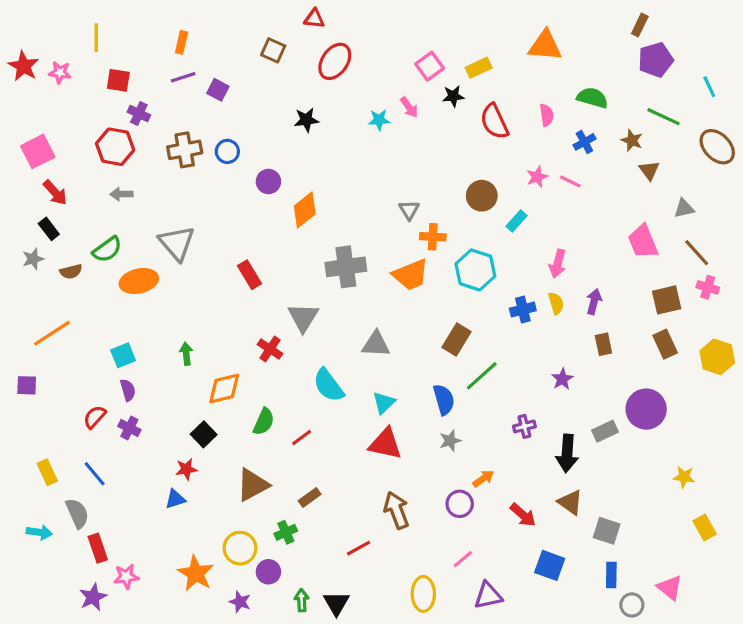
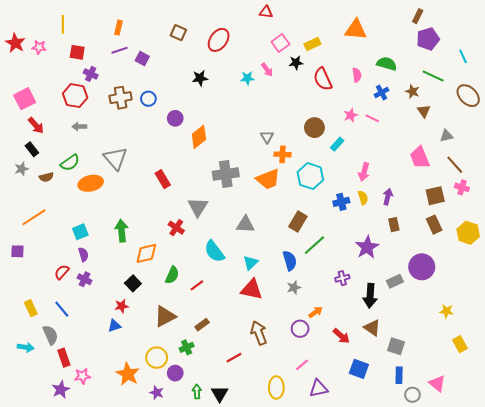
red triangle: (314, 19) -> (266, 12), moved
green arrow: (186, 354) -> (122, 231), size x1.5
purple star: (562, 379) -> (367, 247), size x1.6

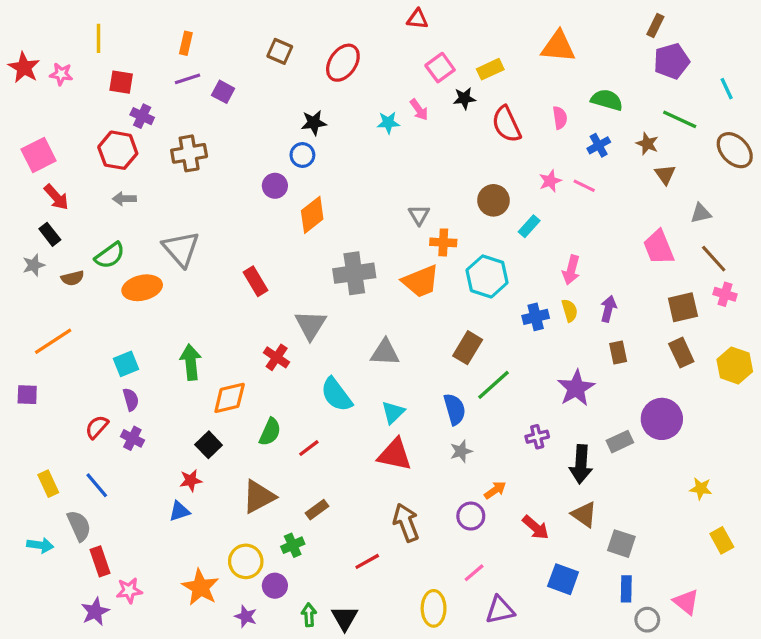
blue circle: (148, 99) -> (302, 155), moved

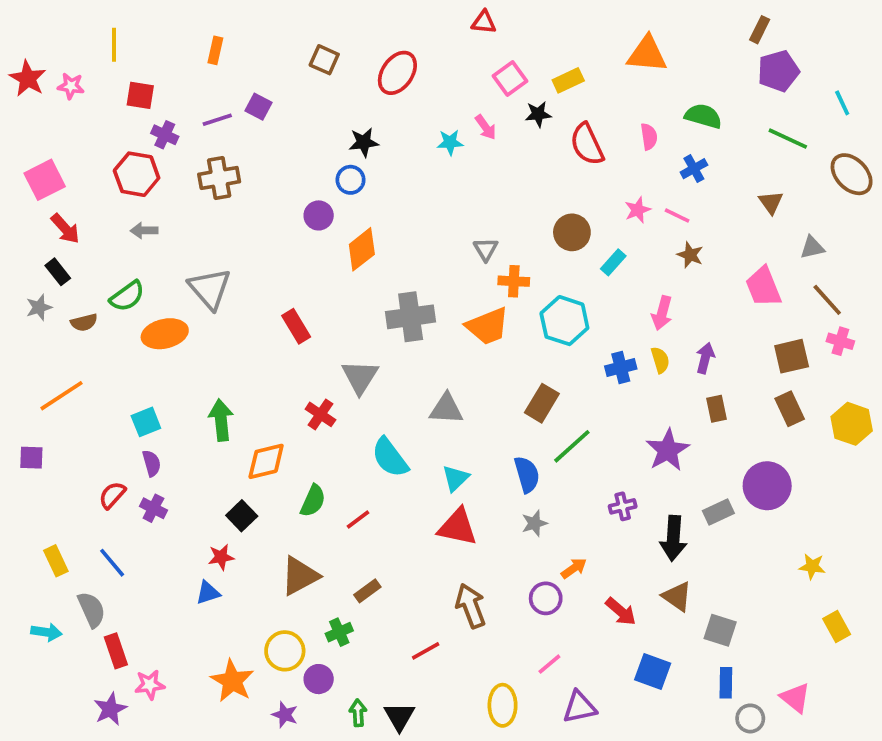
purple line: (187, 79) -> (217, 120), moved
brown star: (647, 144) -> (690, 255), moved

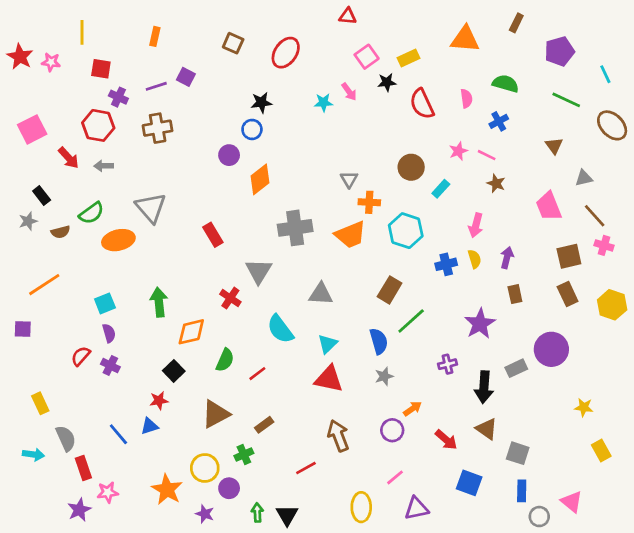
brown rectangle: (760, 30) -> (516, 23), moved
red arrow: (65, 229) -> (69, 158), moved
blue line: (112, 563) -> (118, 434), moved

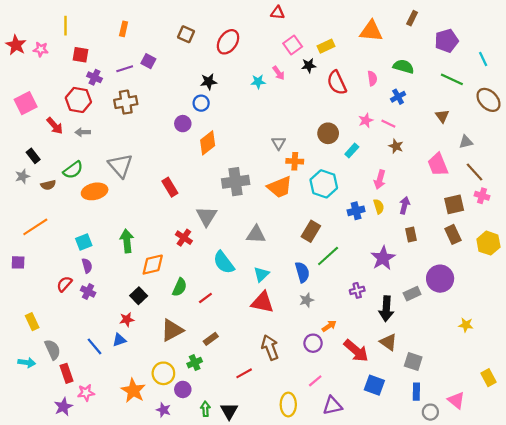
red arrow: (446, 440) -> (356, 351), size x1.4
yellow rectangle: (601, 450) -> (488, 378), moved

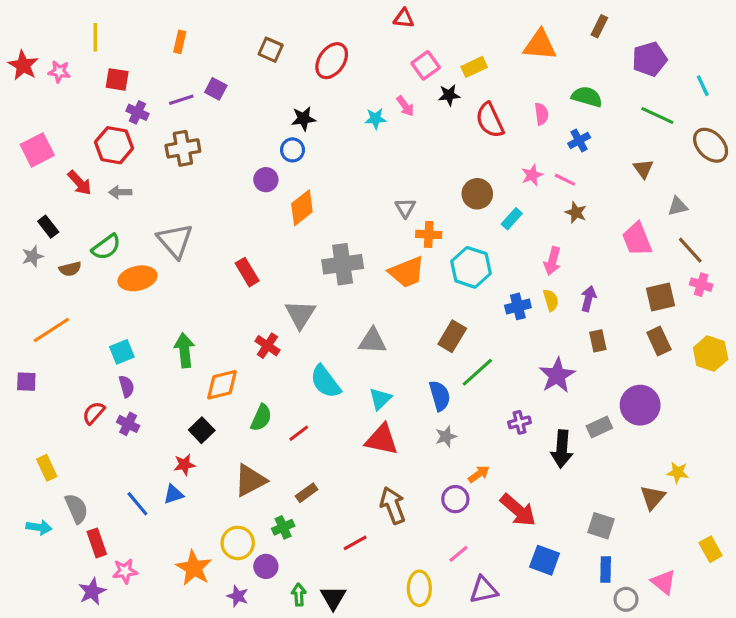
brown triangle: (388, 342) -> (653, 498), moved, turned 36

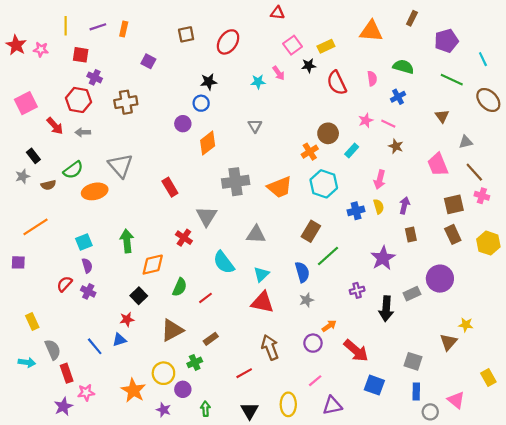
brown square: (271, 50) -> (186, 34), turned -35
purple line: (181, 100) -> (98, 27), moved
gray triangle: (405, 208) -> (255, 126), moved
orange cross: (429, 234) -> (310, 152), moved, turned -35
black triangle: (333, 598) -> (250, 411), moved

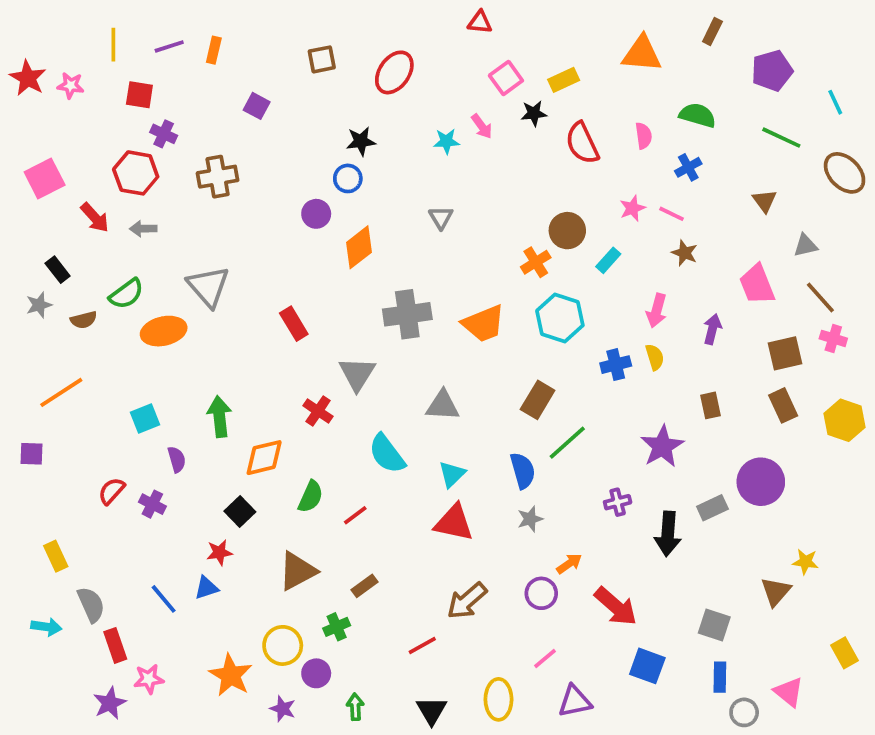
purple arrow: (404, 205) -> (712, 329), moved
purple semicircle: (87, 266) -> (177, 459), moved
brown arrow: (270, 347) -> (467, 601), turned -110

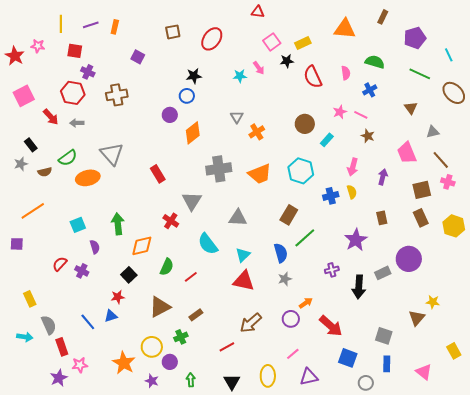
red star: (28, 78) -> (15, 56), moved
orange cross: (536, 262) -> (257, 132), moved
gray circle: (744, 712) -> (366, 383), moved

